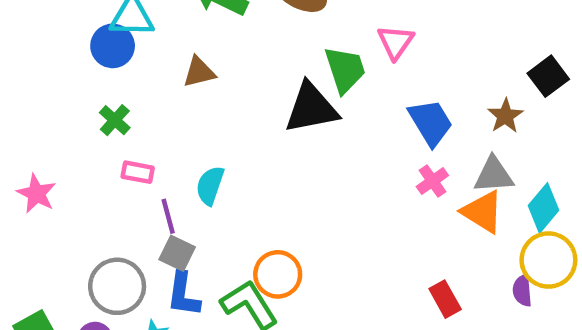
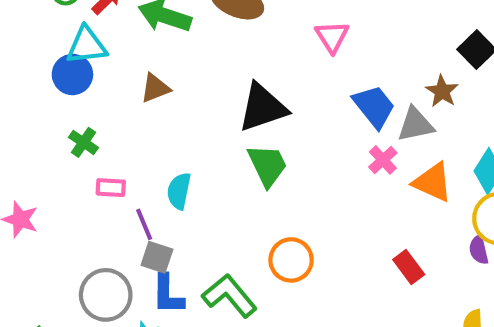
green trapezoid: (345, 70) -> (267, 165), moved
gray triangle: (494, 175) -> (416, 125), moved
orange circle: (278, 274) -> (291, 260), moved

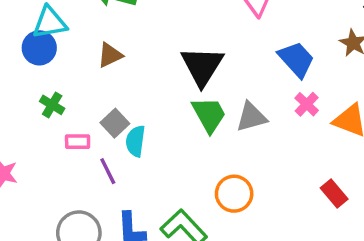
black triangle: (263, 108) -> (202, 66), turned -36
gray triangle: (416, 125) -> (251, 117), moved
gray square: (157, 257) -> (115, 123), moved, turned 32

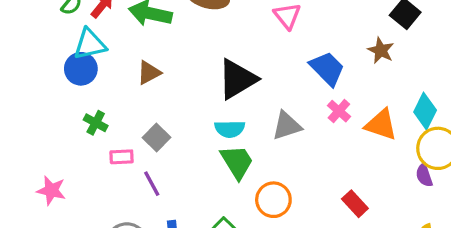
black triangle: (202, 66) -> (237, 79), turned 30
green trapezoid: (209, 115) -> (237, 162), moved
cyan semicircle: (135, 141) -> (230, 129), moved, turned -96
red rectangle: (334, 194) -> (355, 204), moved

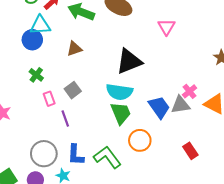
blue trapezoid: (327, 69) -> (159, 107), moved
gray triangle: (287, 126) -> (180, 105), moved
cyan semicircle: (230, 129) -> (119, 92), size x1.4
pink rectangle: (122, 157) -> (49, 99), turned 64

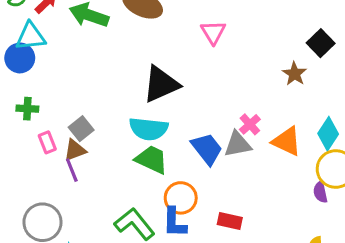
brown triangle: (74, 49) -> (75, 150), moved
green cross: (36, 75) -> (27, 109), turned -32
green trapezoid: (121, 113) -> (152, 159), turned -40
red rectangle: (190, 151) -> (230, 221), moved, turned -42
blue L-shape: (76, 155) -> (175, 222), moved

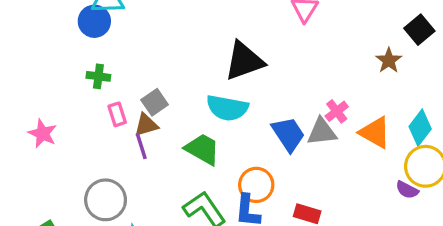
green trapezoid: (152, 159) -> (202, 149), moved
purple semicircle: (320, 192) -> (407, 190), turned -55

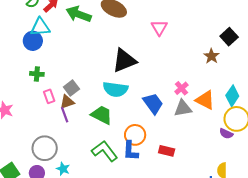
gray triangle: (322, 132) -> (183, 108), moved

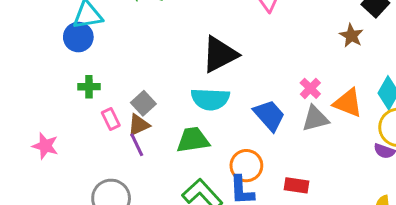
green trapezoid: (102, 115) -> (193, 140), turned -30

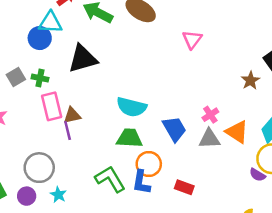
black triangle: (220, 54) -> (83, 59), moved
gray square: (143, 103) -> (16, 77), moved
pink rectangle: (111, 119) -> (52, 106), size x1.6
green trapezoid: (193, 140) -> (129, 138), moved

